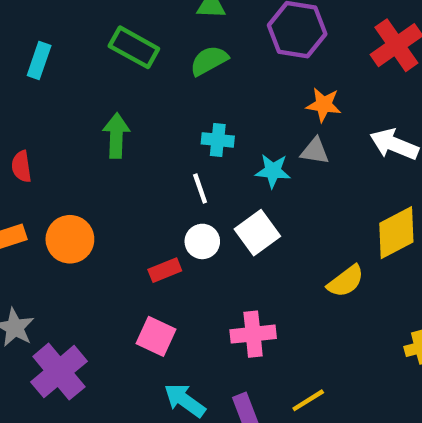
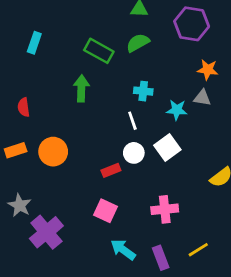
green rectangle: (134, 47) -> (99, 51), moved

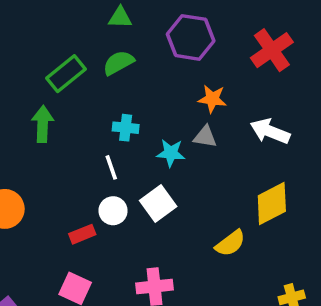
green rectangle: (99, 51) -> (66, 74), turned -68

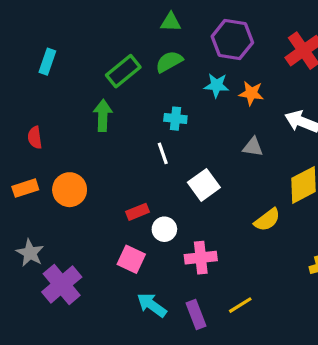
gray triangle: (205, 137) -> (253, 147), moved
cyan star: (171, 153) -> (217, 85), moved
white circle: (113, 211) -> (164, 229), moved

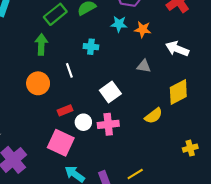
white line: (163, 153) -> (69, 70), moved
orange circle: (70, 190) -> (38, 83), moved
pink cross: (201, 258) -> (108, 124), moved
pink square: (131, 259) -> (61, 143), size x1.4

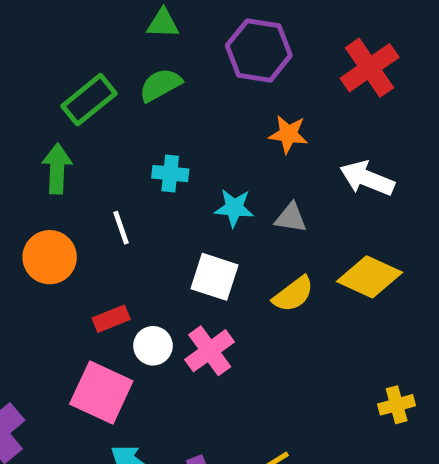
cyan star: (119, 24) -> (234, 208), moved
white square: (110, 92) -> (215, 277), turned -36
yellow diamond: (178, 92) -> (370, 277), turned 52
yellow semicircle: (154, 116) -> (293, 294), moved
pink cross: (108, 124) -> (210, 351), turned -30

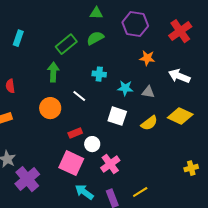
white line: (121, 228) -> (79, 96), turned -32
pink cross: (210, 351) -> (110, 164), moved

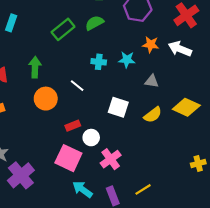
green arrow: (53, 72) -> (35, 67), moved
white arrow: (179, 76) -> (180, 49), moved
cyan star: (125, 88) -> (127, 60), moved

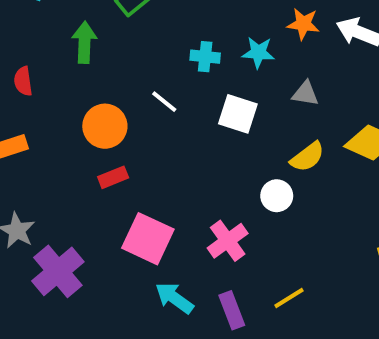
green arrow: (35, 67) -> (84, 42), moved
white square: (118, 107) -> (238, 114), moved
red rectangle: (73, 126) -> (113, 177), moved
white circle: (91, 138) -> (277, 196), moved

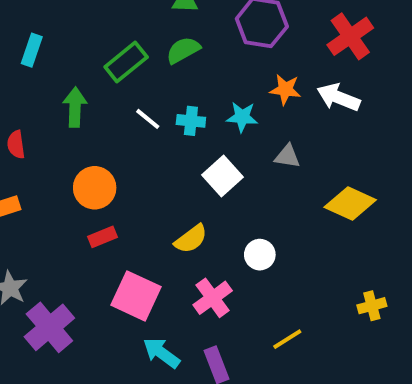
white line: (164, 102) -> (148, 119), moved
white square: (238, 114) -> (222, 176), turned 30
yellow semicircle: (307, 157) -> (191, 239), moved
yellow line: (289, 298) -> (287, 339), moved

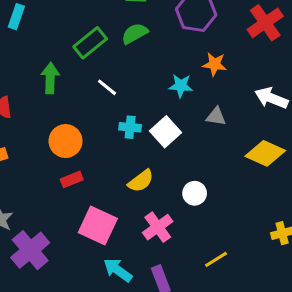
cyan rectangle: (32, 50) -> (16, 17), moved
white arrow: (338, 97) -> (271, 98), moved
cyan cross: (191, 121) -> (130, 127), moved

